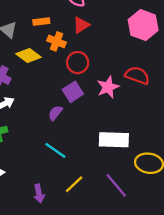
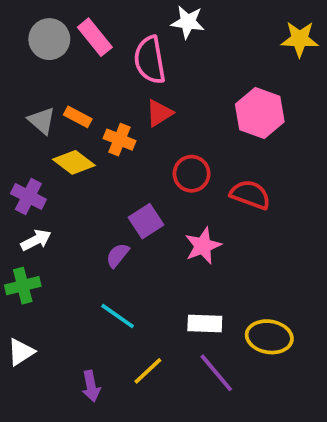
orange rectangle: (41, 22) -> (78, 117), moved, turned 35
red circle: (78, 63) -> (192, 174), moved
pink star: (108, 87) -> (203, 246), moved
white rectangle: (114, 140) -> (205, 324), moved, size x0.7

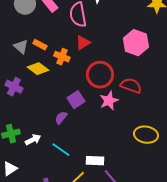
red circle: (192, 174) -> (100, 75), size x1.4
white arrow: (36, 240) -> (33, 140), moved
pink star: (203, 246) -> (109, 101), moved
white rectangle: (205, 324) -> (95, 161), moved
yellow ellipse: (269, 337) -> (146, 135), moved

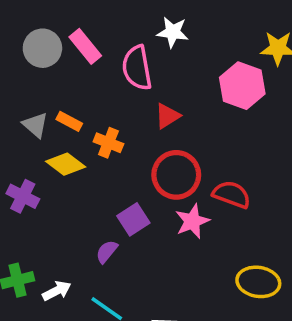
red triangle: (83, 43) -> (167, 116), moved
pink hexagon: (136, 43) -> (242, 86), moved

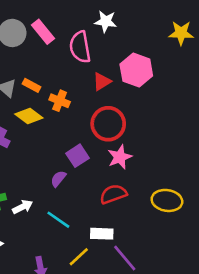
pink hexagon: (242, 86) -> (136, 70), moved
red semicircle: (232, 194) -> (113, 194), moved, turned -40

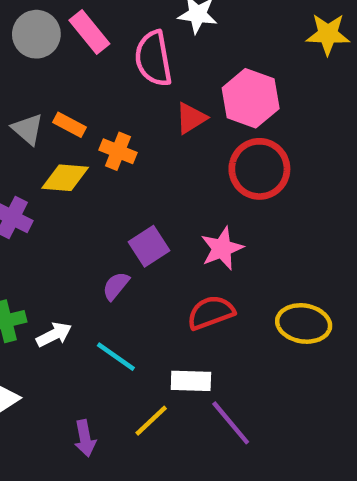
yellow diamond: (29, 116) -> (65, 178), turned -32
red circle: (108, 124) -> (259, 169), moved

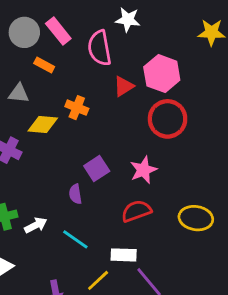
orange rectangle: (69, 125) -> (44, 65), moved
gray triangle: (28, 129) -> (19, 93), turned -35
purple semicircle: (116, 286) -> (75, 194), turned -48

